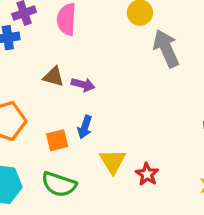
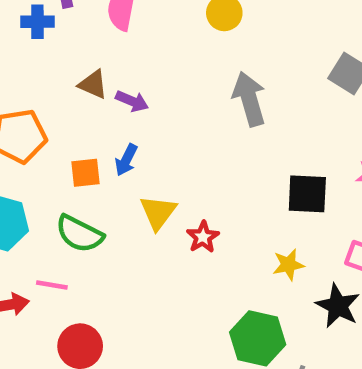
gray arrow: (166, 48) -> (249, 99), moved

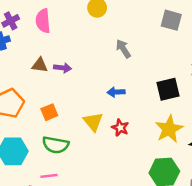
gray arrow: (249, 99) -> (123, 49), size x0.7
blue arrow: (126, 160) -> (116, 92), moved, turned 77
yellow star: (288, 265) -> (169, 129), size x1.6

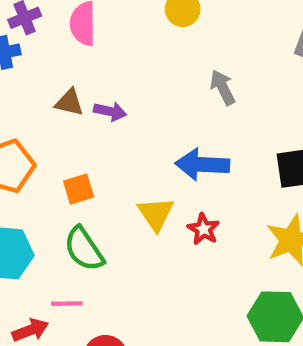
blue arrow: (116, 92) -> (202, 164), size x1.6
green semicircle: (56, 145) -> (84, 249), turned 40

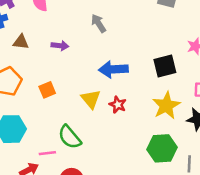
gray arrow: (223, 87) -> (99, 23), moved
brown triangle: (69, 102) -> (21, 42), moved
green semicircle: (84, 249) -> (70, 137), moved

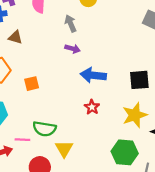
gray arrow: (99, 23) -> (70, 23), moved
purple arrow: (60, 46) -> (73, 49), moved
yellow triangle: (91, 99) -> (64, 149), moved
green semicircle: (70, 137) -> (44, 129), turned -50

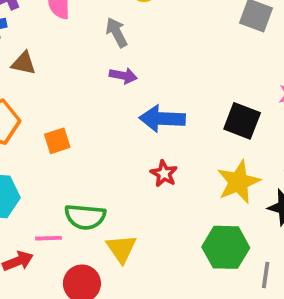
black square: (139, 80) -> (242, 121), turned 30

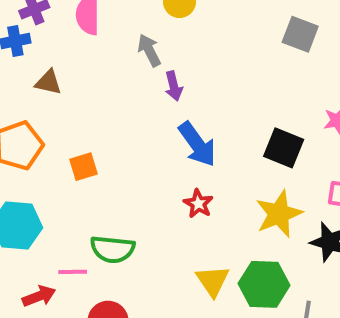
purple arrow: (123, 76) -> (174, 86), moved, turned 64
blue arrow: (162, 119) -> (197, 144), turned -129
yellow triangle: (121, 249) -> (213, 281), moved

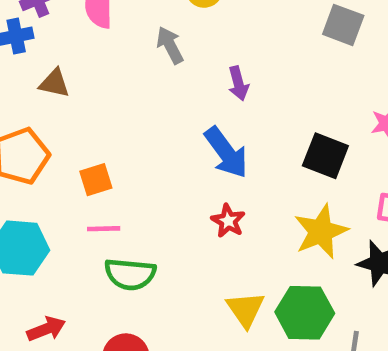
purple arrow: (174, 86) -> (238, 83), moved
pink line: (73, 272) -> (104, 229), moved

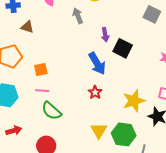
black square: (325, 156) -> (123, 48), moved
green semicircle: (130, 274) -> (51, 111), turned 30

